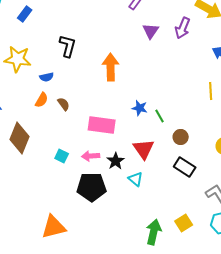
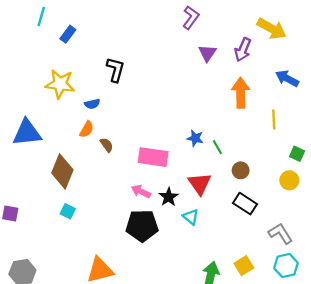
orange arrow: (111, 67) -> (241, 93), moved
brown semicircle: (64, 104) -> (107, 145), moved
cyan square: (62, 156) -> (68, 211), moved
pink arrow: (91, 156) -> (141, 191), turned 30

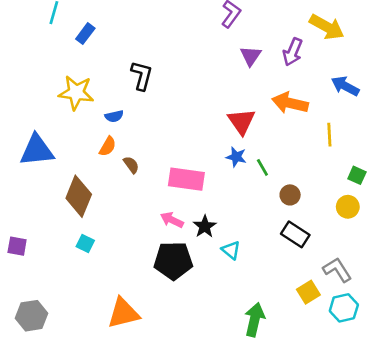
orange arrow: (241, 93) -> (290, 103), turned -76
red triangle: (200, 184) -> (241, 121), moved
yellow square: (244, 266) -> (308, 292), moved

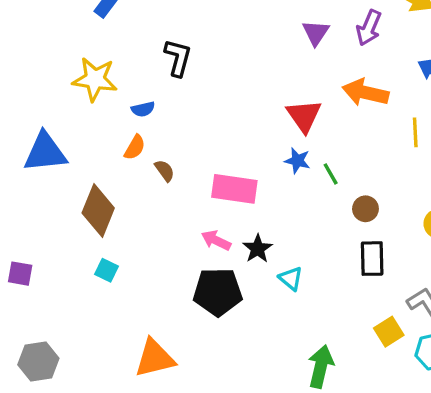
black rectangle: (295, 234) -> (372, 259), turned 56

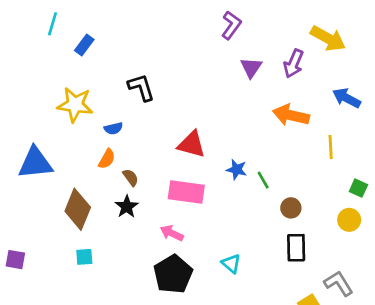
black L-shape: (178, 58) -> (141, 87), turned -32
red triangle: (304, 116) -> (192, 144), moved, turned -40
black star: (258, 249) -> (127, 207), moved
cyan square: (106, 270) -> (84, 257), turned -30
black pentagon: (218, 292) -> (173, 274), turned -30

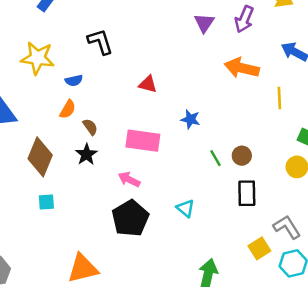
red triangle: (192, 144) -> (148, 84), moved, size x0.7
green line: (263, 180) -> (215, 158), moved

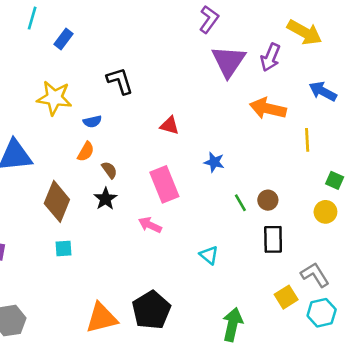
purple triangle: (204, 23) -> (229, 61), size x1.6
pink rectangle: (143, 141) -> (164, 184), turned 60
black pentagon: (130, 218) -> (151, 310), moved

